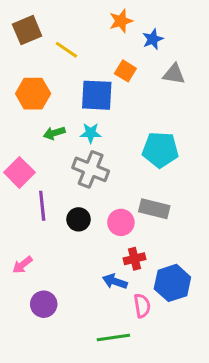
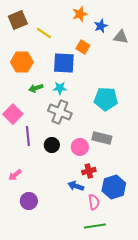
gray triangle: (174, 74) -> (121, 37), moved
green line: (113, 337) -> (95, 226), moved

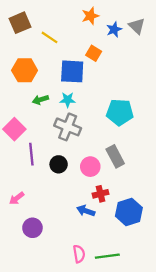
gray triangle: (121, 37) -> (137, 26), moved, turned 35
gray rectangle: (102, 138) -> (115, 156), turned 48
pink semicircle: (94, 202) -> (79, 254), moved

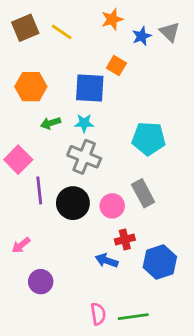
yellow line: (49, 37) -> (62, 32), moved
black circle: (59, 164) -> (73, 203), size x1.5

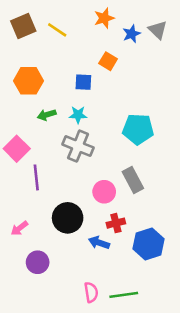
blue square: (90, 88) -> (83, 82), size x0.6
black circle: (73, 203) -> (68, 218), moved

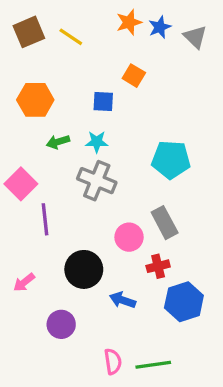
blue star: (132, 34) -> (160, 27), moved
red cross: (116, 223) -> (158, 266), moved
purple circle: (38, 262) -> (61, 324), moved

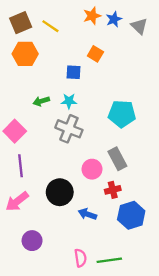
orange hexagon: (35, 100) -> (25, 54), moved
purple line: (45, 219) -> (21, 166), moved
pink arrow: (24, 282) -> (17, 201), size x1.5
purple circle: (61, 324) -> (32, 241), moved

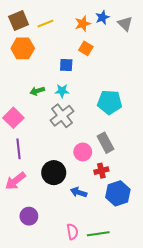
orange star: (92, 16) -> (83, 24), moved
yellow line: (50, 26) -> (45, 24), turned -56
gray cross: (69, 129) -> (62, 116), turned 30

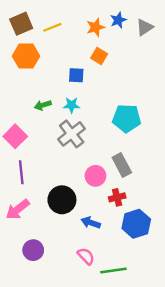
gray triangle: (125, 24) -> (145, 27), turned 42
pink semicircle: (72, 232) -> (86, 256), moved, turned -35

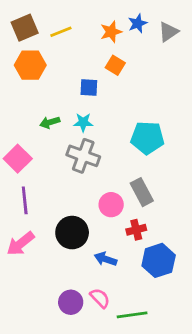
gray cross: (72, 134) -> (83, 156), turned -32
purple circle: (33, 250) -> (71, 302), moved

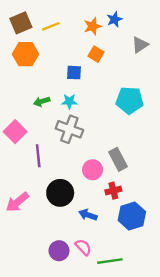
gray triangle: (168, 32) -> (140, 45), moved
cyan pentagon: (147, 138) -> (130, 100), moved
purple line: (25, 200) -> (38, 156), moved

